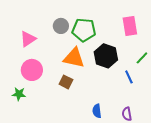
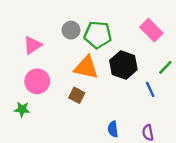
pink rectangle: (130, 26) -> (151, 30), turned -36

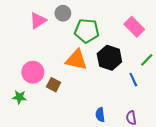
gray circle: (71, 30) -> (63, 13), moved
pink triangle: (33, 45) -> (38, 20), moved
brown square: (77, 95) -> (54, 85), moved

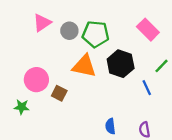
gray circle: (63, 13) -> (69, 31), moved

